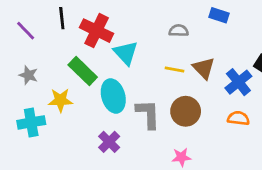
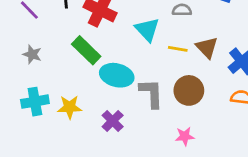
cyan triangle: (126, 53) -> (147, 29), moved
cyan ellipse: (113, 96) -> (117, 75), turned -60
yellow star: (60, 100) -> (70, 107), moved

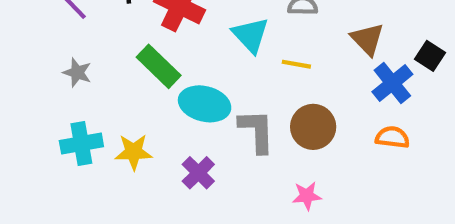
brown triangle: (207, 47) -> (367, 39), moved

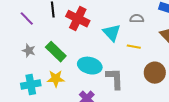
green rectangle: (159, 66) -> (56, 52), moved
brown circle: (313, 127) -> (155, 73), moved
yellow star: (134, 152) -> (56, 79), moved

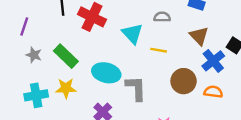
purple line: (27, 19) -> (24, 26), moved, turned 63

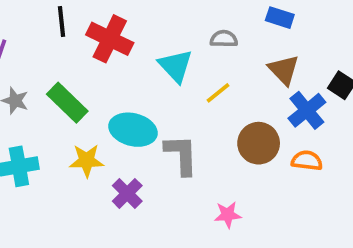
yellow line: (159, 50) -> (218, 93), turned -49
yellow star: (66, 88) -> (87, 161), moved

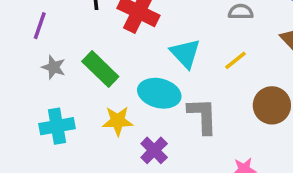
cyan triangle: (175, 66) -> (185, 53), moved

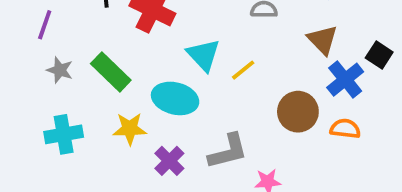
yellow line: (236, 60) -> (243, 70), moved
gray L-shape: (203, 116) -> (228, 151), moved, turned 78

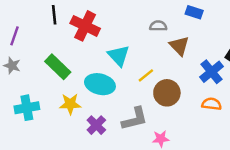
brown triangle: (323, 40) -> (179, 46), moved
gray star: (60, 70) -> (12, 66), moved
yellow line: (243, 70) -> (146, 75), moved
brown circle: (298, 112) -> (167, 93), moved

